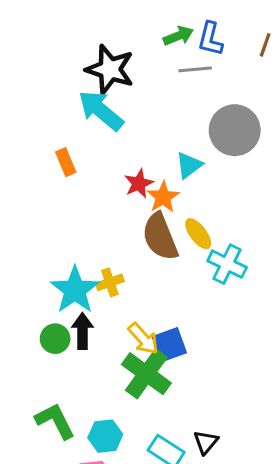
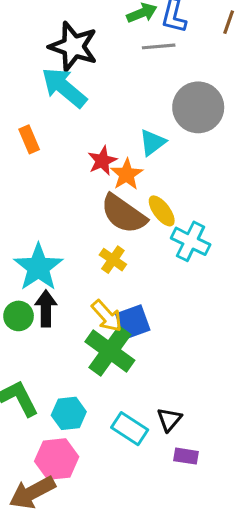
brown semicircle: (160, 237) -> (124, 214), turned -33
yellow cross: (110, 282) -> (113, 260), moved, turned -36

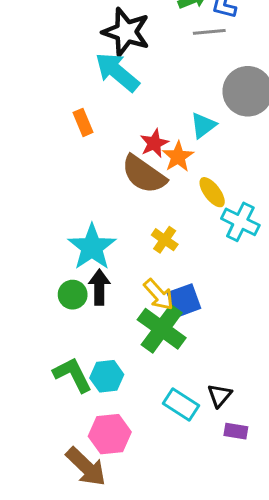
brown semicircle: (124, 214) -> (144, 174), moved
cyan hexagon: (69, 413) -> (107, 376), moved
brown arrow: (32, 493) -> (86, 467), turned -108

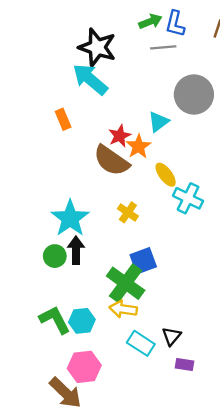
yellow arrow: (159, 295) -> (123, 309), moved, turned 140

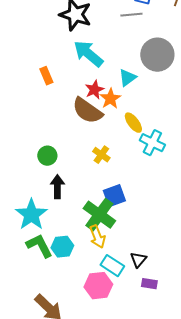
cyan arrow: (90, 79) -> (88, 54), moved
cyan star: (70, 218) -> (31, 215), moved
green circle: (55, 256) -> (47, 156), moved
yellow arrow: (123, 309) -> (97, 237), turned -120
pink hexagon: (84, 367) -> (98, 286), moved

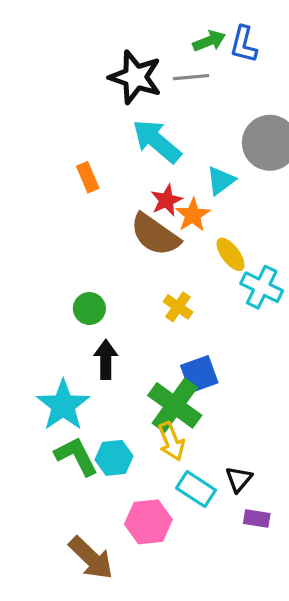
gray line: (131, 15) -> (191, 77), moved
pink hexagon: (98, 286) -> (148, 522), moved

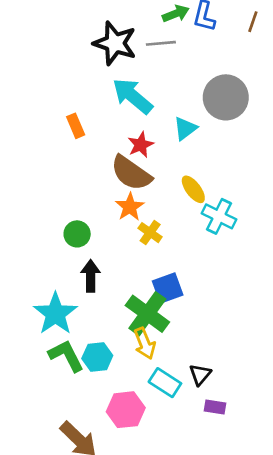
orange star: (193, 215) -> (130, 207), moved

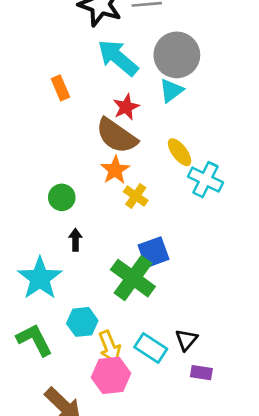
gray circle: (226, 97) -> (177, 55), moved
black arrow: (91, 276) -> (75, 240), size x0.7
yellow arrow: (145, 343) -> (110, 347), moved
green L-shape: (66, 356) -> (34, 340), moved

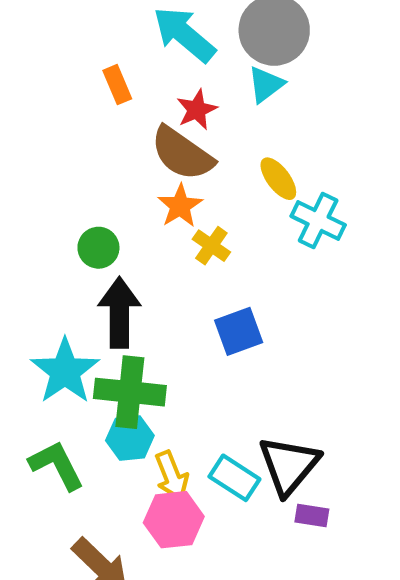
orange rectangle: (60, 88) -> (117, 85), moved
black arrow: (75, 240) -> (119, 313), size x2.0
green cross: (133, 278) -> (130, 392), moved, turned -30
black triangle: (186, 340) -> (289, 465), size x1.8

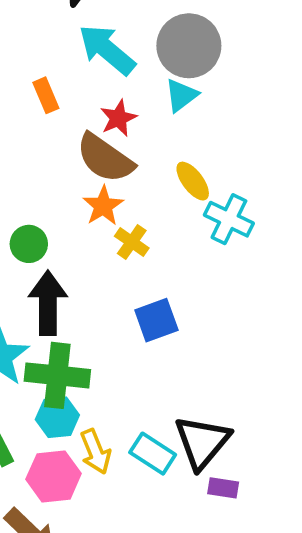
pink hexagon: (174, 520) -> (54, 476), moved

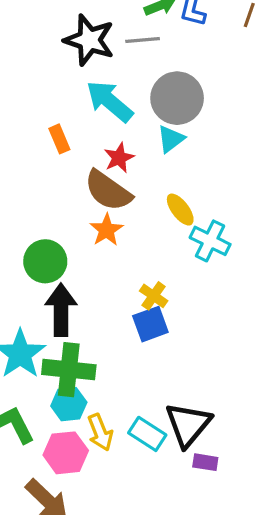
yellow cross: (132, 242) -> (154, 296), moved
green circle: (29, 244) -> (45, 261), size x1.4

